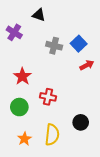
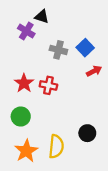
purple cross: (14, 32) -> (26, 31), moved
red cross: (48, 97) -> (48, 85), moved
orange star: (24, 139) -> (26, 151), size x1.5

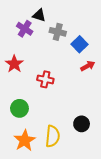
gray cross: (58, 50) -> (58, 32), moved
red star: (24, 83) -> (14, 64), moved

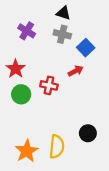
black triangle: (39, 15) -> (63, 13), moved
red arrow: (88, 66) -> (76, 71), moved
green circle: (19, 108) -> (21, 94), moved

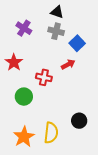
green circle: (21, 94) -> (24, 97), moved

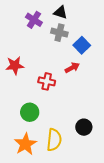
purple cross: (24, 28) -> (34, 20), moved
red star: (14, 62) -> (15, 65), turned 30
green circle: (24, 97) -> (30, 112), moved

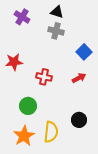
purple cross: (34, 20) -> (22, 17), moved
blue square: (82, 45) -> (84, 52), moved
red arrow: (72, 68) -> (79, 78), moved

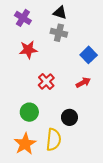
red star: (14, 62) -> (28, 50), moved
red cross: (44, 77) -> (46, 81), turned 35
black circle: (79, 120) -> (69, 117), moved

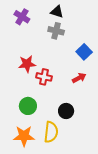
red star: (28, 50) -> (27, 64), moved
red cross: (46, 81) -> (44, 77), turned -35
orange star: (25, 144) -> (24, 136), turned 30

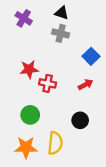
black circle: (66, 111) -> (80, 120), moved

